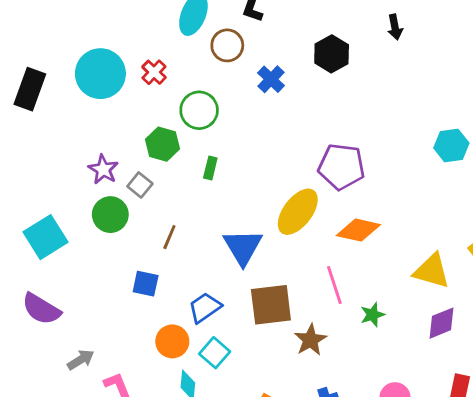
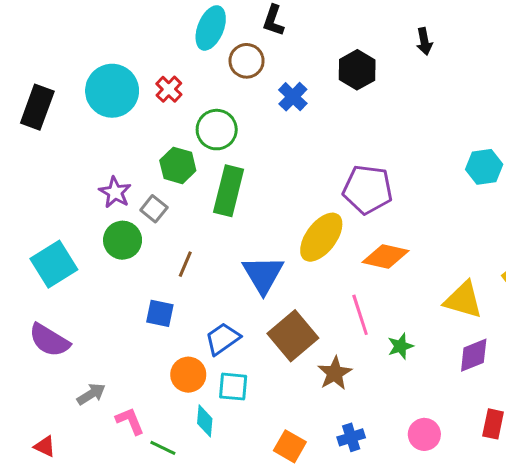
green rectangle: (210, 168) -> (229, 191), size x2.0
brown square: (271, 305) -> (293, 336), turned -33
cyan square: (215, 353) -> (233, 387), turned -36

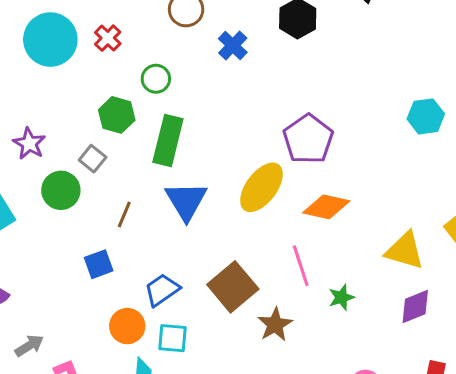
green circle: (217, 130) -> (156, 79), size x0.7
purple pentagon: (368, 189) -> (308, 139), turned 30
purple star: (115, 192) -> (29, 144), moved
blue triangle: (263, 275) -> (186, 201), moved
blue square: (160, 313) -> (99, 264), turned -32

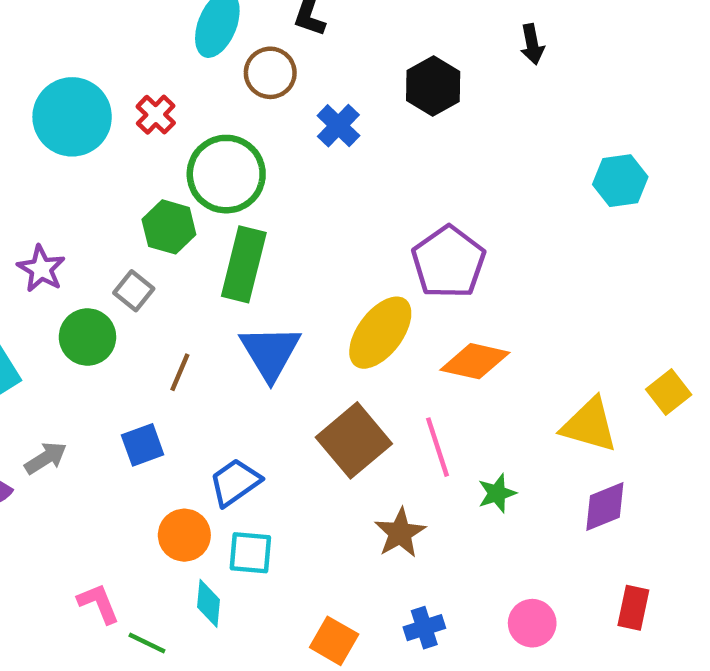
green circle: (156, 79) -> (226, 174), size x1.8
cyan hexagon: (426, 116) -> (620, 181), moved
brown square: (233, 287) -> (354, 440), moved
gray arrow: (29, 346) -> (46, 458), moved

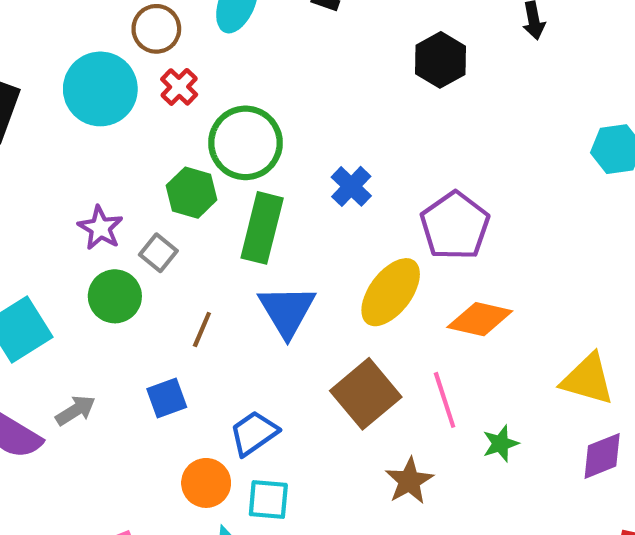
brown circle: (270, 73) -> (156, 29), moved
blue cross: (338, 126) -> (351, 186), moved
purple star: (41, 269) -> (100, 228), moved

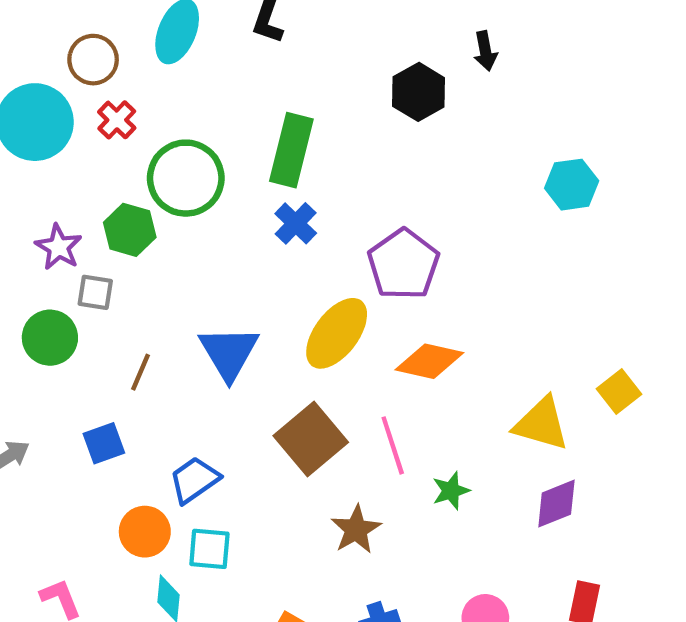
black hexagon: (440, 60) -> (419, 92), moved
purple star: (100, 228) -> (59, 247), moved
green rectangle: (262, 228) -> (291, 150), moved
gray square: (158, 253) -> (95, 292), turned -30

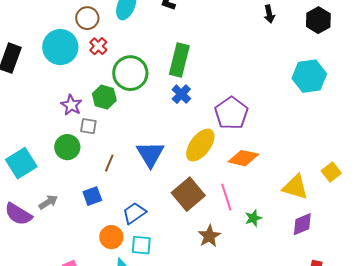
black hexagon: (419, 92) -> (318, 20), moved
cyan hexagon: (572, 185) -> (309, 76), size x1.4

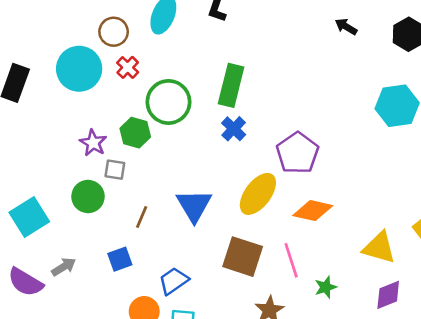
black arrow: (269, 14) -> (346, 27), turned 132
brown square: (188, 194) -> (243, 257), turned -32

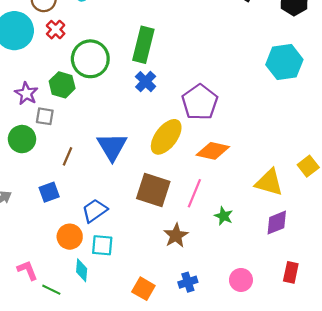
pink line: (291, 260) -> (194, 193), turned 40
green star: (326, 287) -> (224, 216), turned -30

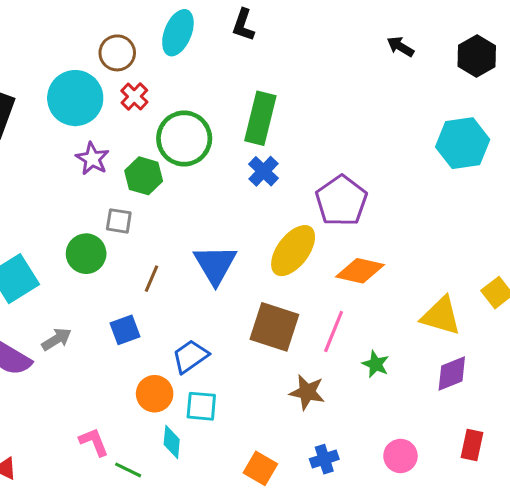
purple star: (26, 94) -> (92, 159), moved
brown star: (176, 236) -> (307, 392), turned -30

